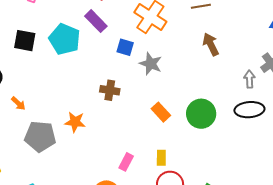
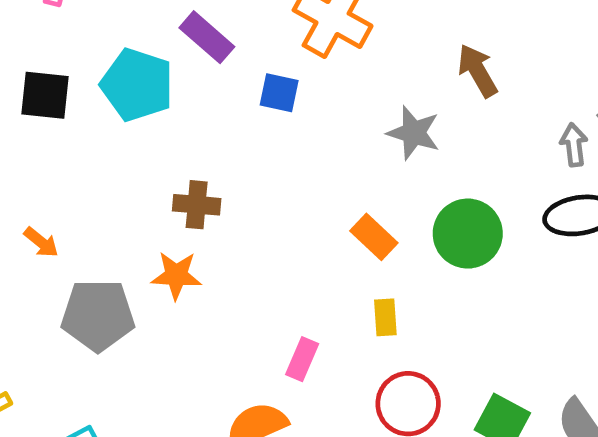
gray star: (151, 64) -> (414, 133), moved
brown cross: (110, 90) -> (197, 205), moved
yellow rectangle: (161, 158) -> (385, 317), moved

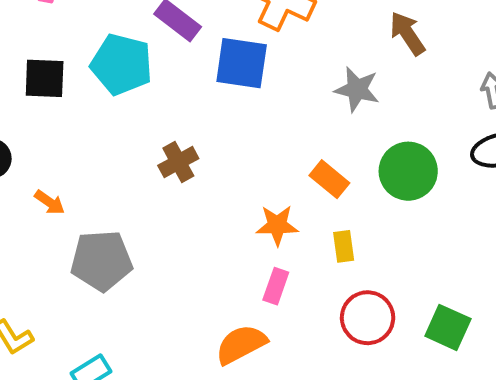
blue square: (279, 93) -> (242, 63), size x1.6
brown cross: (197, 205) -> (178, 162), turned -30
orange star: (176, 275) -> (277, 225), moved

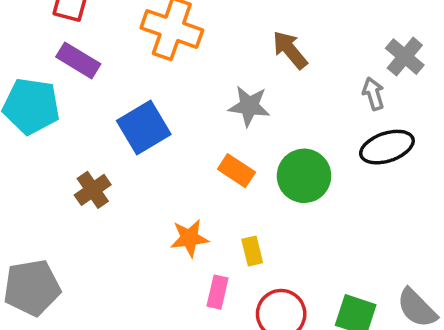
blue square: (242, 63) -> (144, 128), moved, turned -33
orange rectangle: (329, 179) -> (236, 171), moved
pink rectangle: (276, 286) -> (218, 292), moved

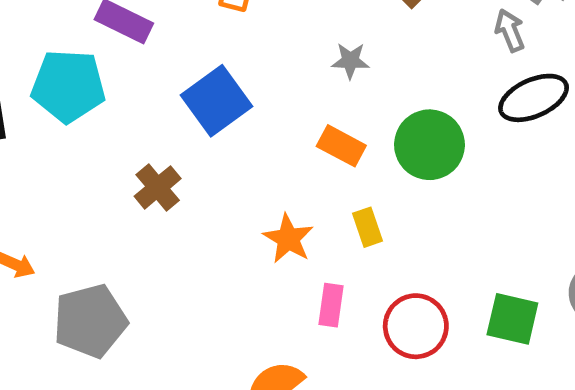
gray star: (249, 106) -> (350, 61), size x0.7
orange star: (189, 238) -> (288, 239), turned -30
yellow rectangle: (252, 251) -> (367, 227), moved

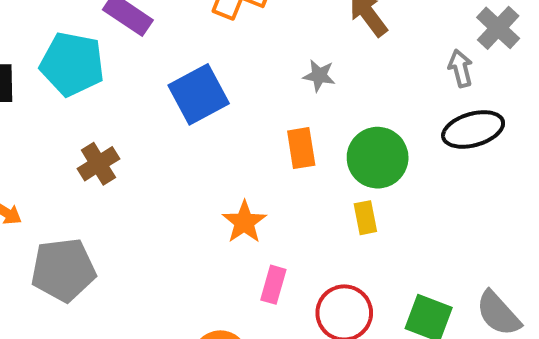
orange rectangle: (341, 146) -> (301, 148), turned 45
brown cross: (158, 187) -> (98, 164), moved
yellow rectangle: (367, 227) -> (365, 218), moved

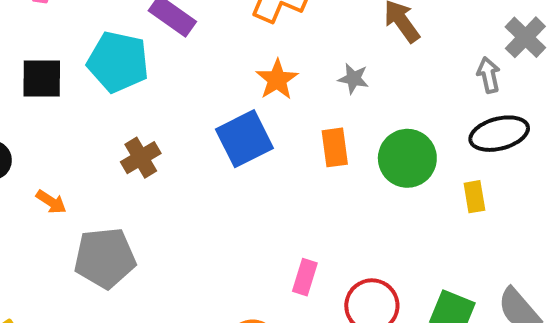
blue square: (199, 94) -> (244, 139), moved
yellow rectangle: (365, 218) -> (474, 197), moved
orange star: (244, 222) -> (277, 80), moved

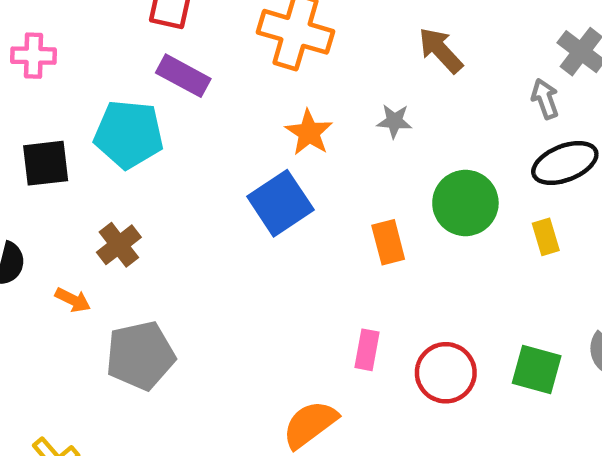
orange rectangle: (335, 147) -> (388, 242), moved
brown cross: (141, 158) -> (119, 245), moved

